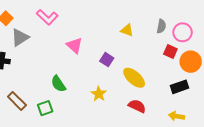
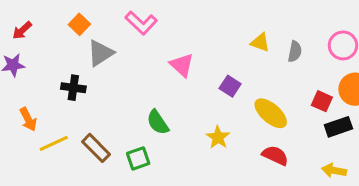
gray semicircle: (161, 26) -> (295, 52), moved
red square: (170, 52) -> (322, 101), moved

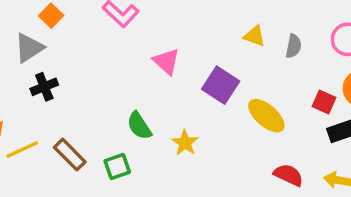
gray triangle: (100, 53) -> (29, 48), moved
purple square: (230, 86) -> (221, 85), size x1.5
black cross: (73, 88) -> (44, 87), turned -30
yellow star: (218, 137) -> (185, 143), moved
red semicircle: (275, 155) -> (288, 175), moved

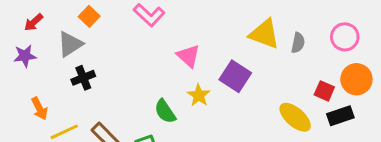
yellow triangle: (255, 36) -> (264, 34), size x1.6
yellow ellipse: (266, 116) -> (295, 117), moved
yellow star: (185, 143) -> (199, 95), moved

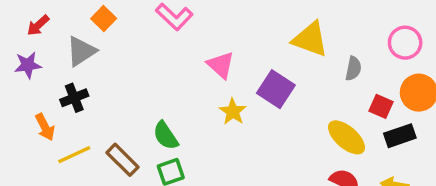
gray semicircle: (298, 43) -> (353, 68), moved
black cross: (83, 78) -> (74, 98), moved
green semicircle: (165, 111) -> (166, 136), moved

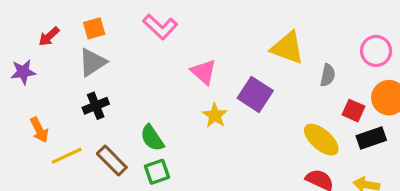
orange square: (104, 18) -> (94, 28), turned 30
red arrow: (38, 25) -> (49, 36), moved
gray triangle: (81, 51) -> (92, 62), moved
black cross: (74, 98) -> (96, 106), moved

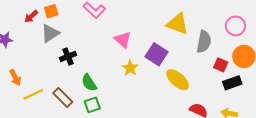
red arrow: (49, 36) -> (31, 16), moved
gray semicircle: (328, 75) -> (204, 42), size x1.5
black cross: (96, 106) -> (68, 56), moved
yellow ellipse: (321, 140) -> (178, 80), moved

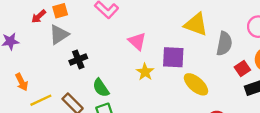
purple square: (156, 54) -> (173, 57), turned -30
red square: (221, 65) -> (242, 69), turned 32

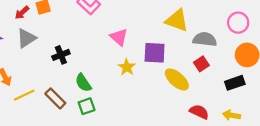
gray triangle: (59, 35) -> (26, 38), moved
gray semicircle: (224, 44) -> (205, 39), turned -95
red square: (242, 69) -> (201, 64), moved

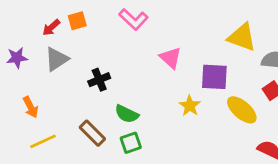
yellow star: (127, 67) -> (190, 106), moved
green semicircle: (83, 83) -> (127, 114), turned -30
yellow line: (24, 95) -> (43, 141), moved

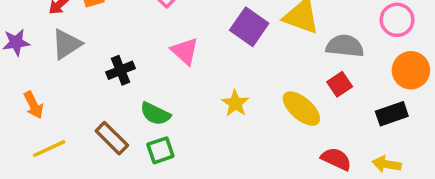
pink triangle: (171, 58) -> (185, 51), moved
purple square: (214, 77) -> (249, 27), moved, turned 32

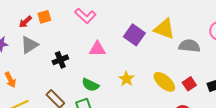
pink triangle: (185, 51) -> (97, 49), turned -42
red square: (340, 84) -> (189, 84), moved
green semicircle: (155, 114) -> (90, 85), moved

